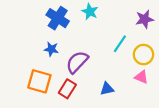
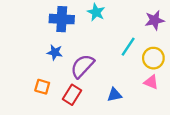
blue cross: (58, 18) -> (62, 19), turned -30
orange square: (39, 81) -> (42, 87), size x0.6

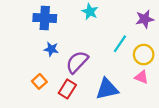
blue cross: (62, 19) -> (45, 18), moved
orange square: (42, 87) -> (39, 81), turned 32
blue triangle: (114, 95) -> (107, 89), size x1.6

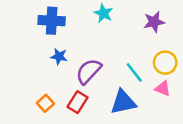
purple star: (145, 19) -> (154, 22), moved
cyan line: (120, 44) -> (134, 72), moved, turned -72
orange square: (39, 81) -> (45, 103), moved

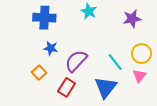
pink triangle: (163, 89) -> (139, 76), turned 48
blue triangle: (123, 102) -> (106, 87), turned -40
orange square: (45, 103) -> (39, 73), moved

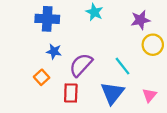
yellow circle: (142, 54) -> (153, 45), moved
pink triangle: (139, 76) -> (149, 95), moved
red rectangle: (67, 87) -> (71, 93), turned -30

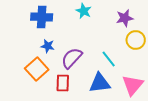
orange square: (42, 77) -> (37, 69), size x1.6
blue triangle: (112, 93) -> (100, 83), turned 45
pink triangle: (149, 95) -> (133, 85), size x1.6

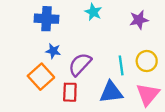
yellow circle: (136, 40) -> (147, 61), moved
cyan line: (109, 59) -> (121, 65), turned 30

